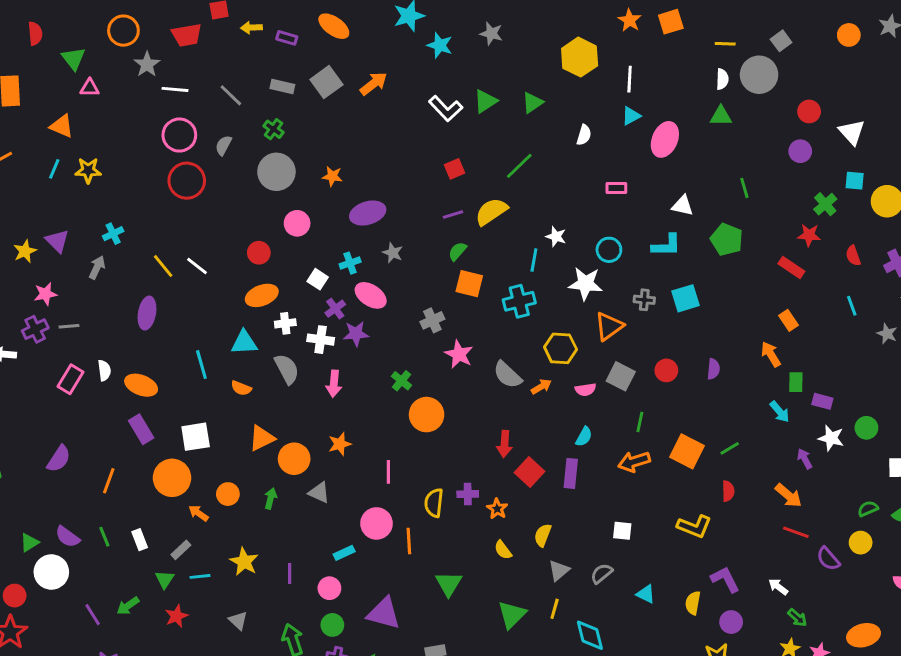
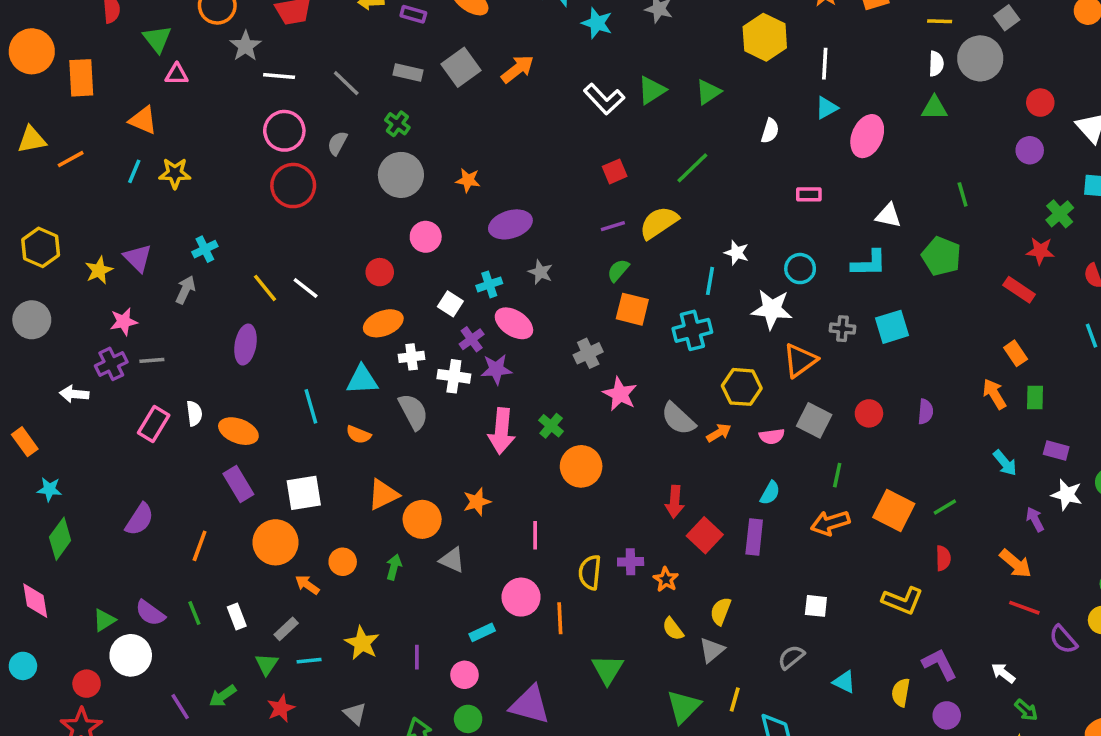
green rectangle: (796, 382) -> (1035, 397), moved
pink arrow: (334, 384) -> (502, 431), moved, size x1.4
gray triangle: (559, 571) -> (712, 650), moved

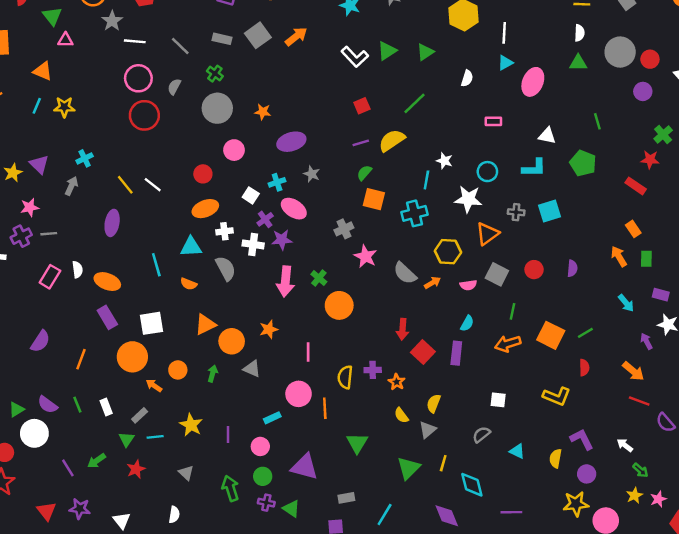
gray circle: (980, 58) -> (620, 52), moved

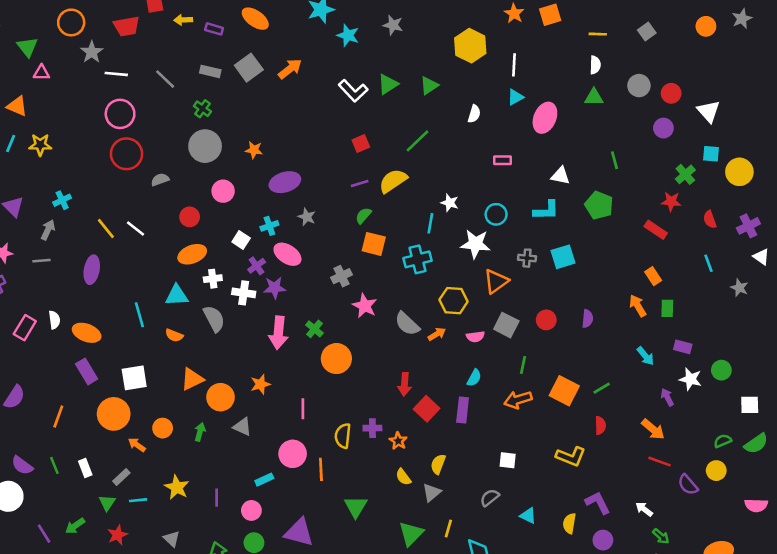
gray circle: (620, 52) -> (639, 86), size x0.7
gray semicircle: (174, 87) -> (160, 180), moved, turned 42
gray line: (49, 234) -> (42, 261), moved

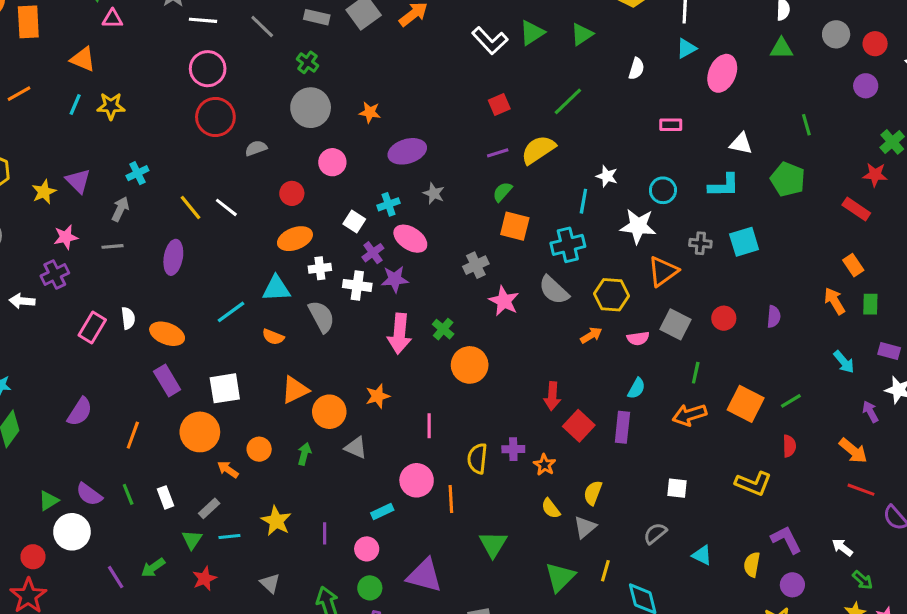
cyan line: (139, 315) -> (231, 312), turned 70
gray semicircle: (407, 324) -> (554, 290), moved

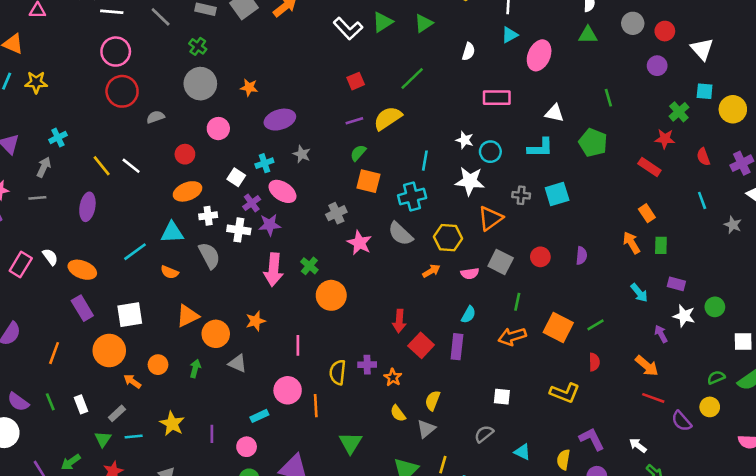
pink rectangle: (671, 125) -> (497, 98), size x1.5
white star: (607, 176) -> (465, 140), moved
white semicircle: (128, 318) -> (50, 257), turned -30

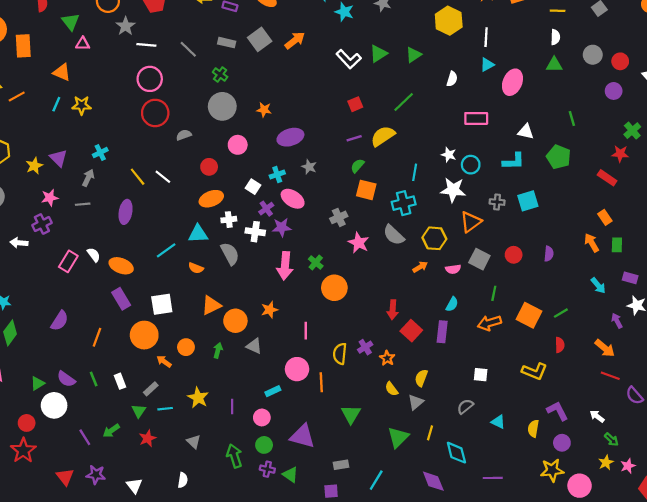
purple cross: (367, 365) -> (365, 347), turned -32

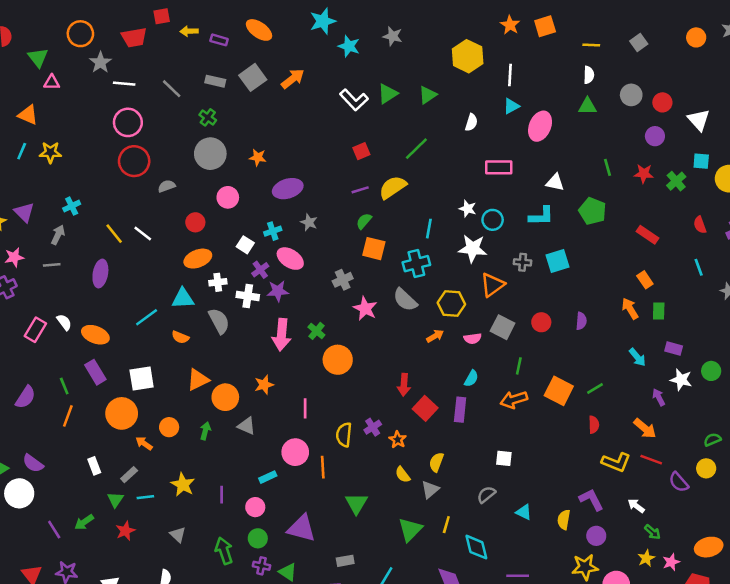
red star: (620, 154) -> (644, 174), moved
yellow L-shape: (534, 371) -> (616, 462), moved
green line: (94, 379) -> (64, 386), moved

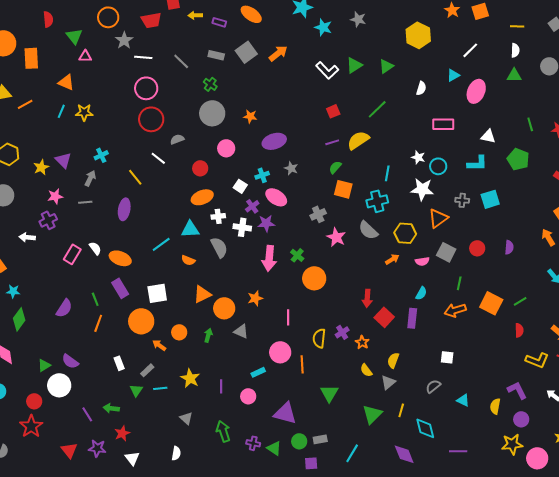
white line: (510, 75) -> (470, 50), moved, turned 42
white line: (143, 234) -> (158, 158), moved
green arrow: (84, 522) -> (111, 408), turned 42
red star: (125, 531) -> (122, 433), moved
green circle: (258, 538) -> (299, 441), moved

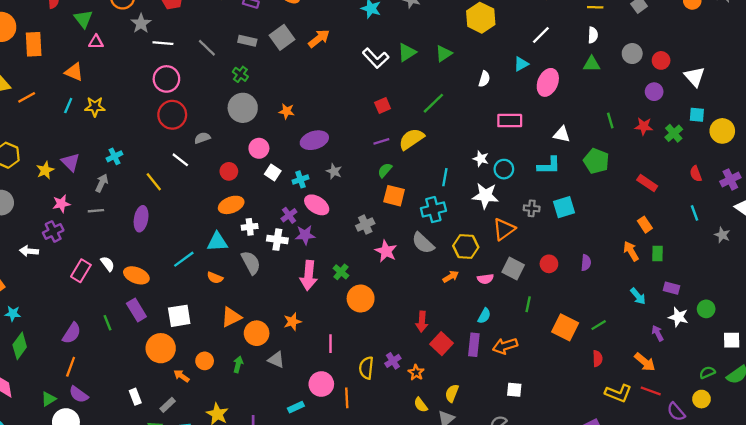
white square: (240, 186) -> (273, 173), moved
orange arrow: (455, 310) -> (505, 346), moved
orange line: (98, 323) -> (71, 367), moved

